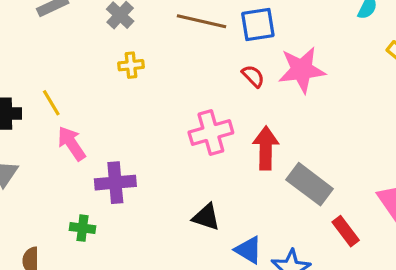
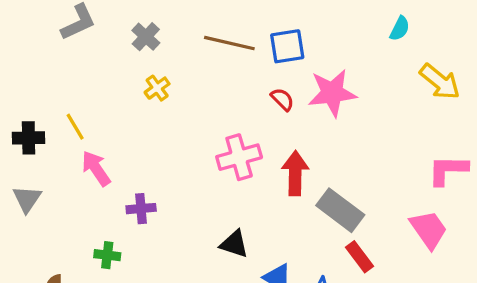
yellow cross: (131, 65) -> (157, 88), turned -30
purple cross: (115, 183) -> (141, 209), size x0.7
red rectangle: (346, 231) -> (360, 257), moved

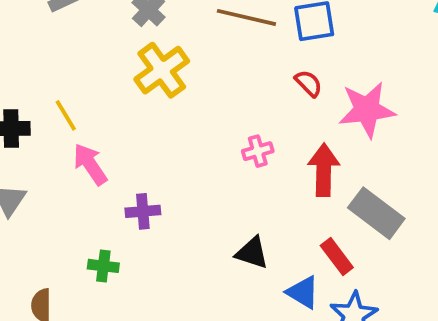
yellow cross: (157, 88) -> (162, 70), size x1.8
pink star: (332, 93) -> (367, 110), moved
pink cross: (239, 157) -> (258, 151), size x0.6
red rectangle: (360, 257) -> (337, 257), moved

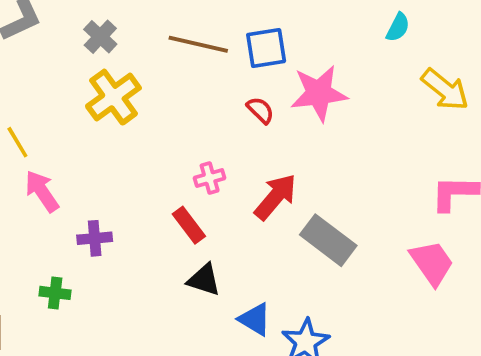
pink star: (367, 110) -> (319, 93), moved
red arrow: (324, 170) -> (275, 197), turned 39
red rectangle: (337, 257) -> (189, 225), moved

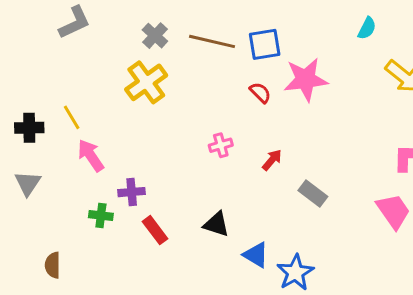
gray cross: (100, 37) -> (155, 36), moved
red arrow: (275, 197) -> (272, 160), size x0.6
red rectangle: (189, 225) -> (155, 230), moved
gray rectangle: (328, 240) -> (313, 194), size x0.7
green cross: (55, 293) -> (101, 215), moved

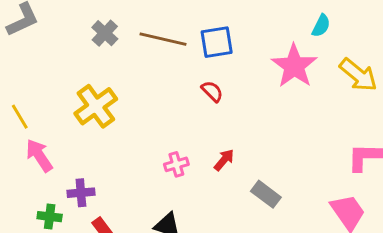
pink star: (306, 79) -> (294, 66), moved, turned -30
yellow cross: (146, 82) -> (96, 106), moved
pink cross: (221, 145) -> (176, 164), moved

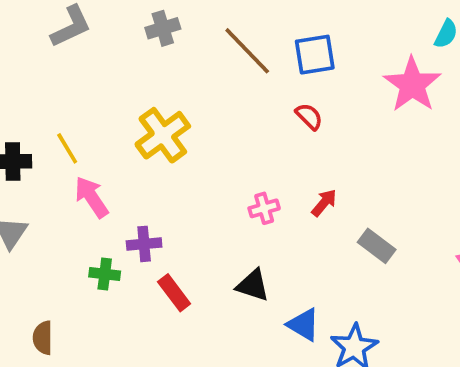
gray cross: (105, 33) -> (163, 28), moved, turned 30
brown line: (163, 39) -> (247, 51), turned 33

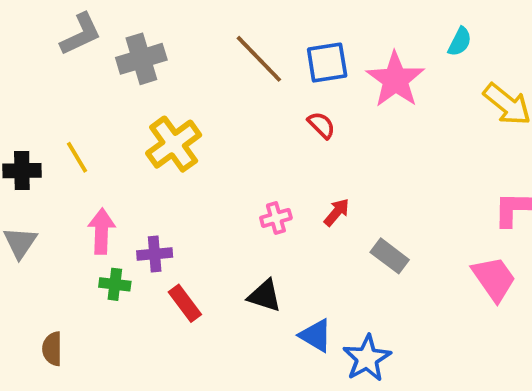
gray cross: (163, 28) -> (141, 59), moved, size x1.4
pink star: (412, 85) -> (395, 80), moved
pink arrow: (92, 197) -> (102, 231), moved, turned 36

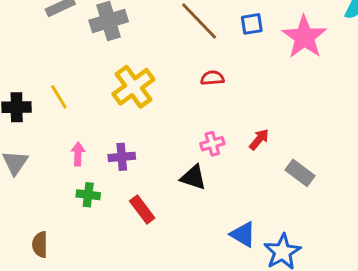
blue square: (327, 63) -> (252, 24), size x0.7
red semicircle: (321, 125) -> (212, 78), moved, turned -50
pink arrow: (102, 231) -> (78, 154), size x0.7
purple cross: (155, 254) -> (122, 157), moved
black triangle: (265, 296) -> (193, 177), moved

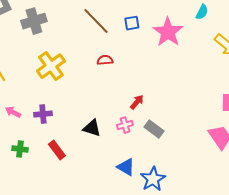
pink cross: (212, 144) -> (125, 125), moved
pink arrow: (78, 154) -> (13, 112), turned -63
gray rectangle: (300, 173) -> (154, 129), moved
green cross: (88, 195) -> (20, 149), moved

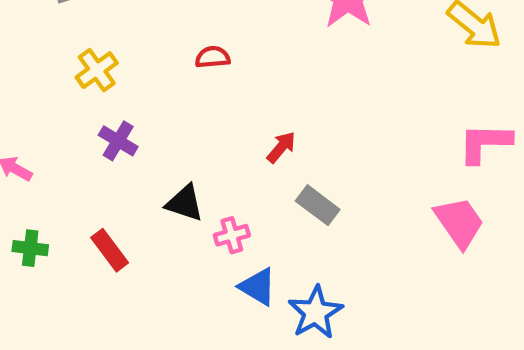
yellow cross: (51, 66) -> (97, 70), size x0.7
purple cross: (43, 114) -> (118, 141), moved, turned 36
pink cross: (125, 125) -> (232, 235), moved

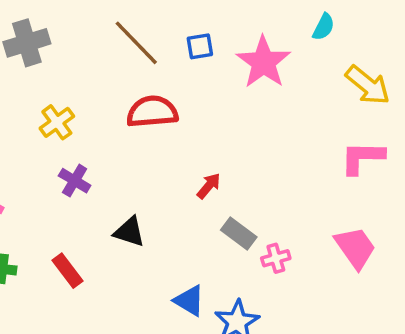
red semicircle: (213, 57) -> (152, 112), size x1.8
pink L-shape: (485, 143) -> (362, 158), moved
pink cross: (232, 235) -> (276, 258), moved

